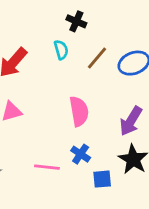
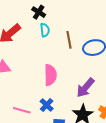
black cross: (76, 21) -> (39, 12), moved
brown line: (97, 58) -> (69, 40), turned -60

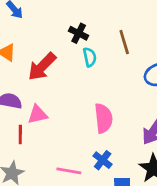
brown line: (69, 40) -> (124, 42), moved

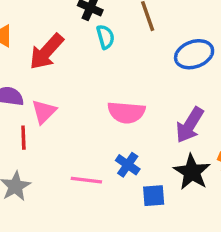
pink triangle: (38, 114) -> (44, 112), turned -30
pink semicircle: (103, 118) -> (126, 112), turned 104

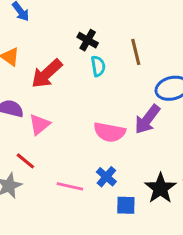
purple arrow: (190, 125) -> (147, 119), moved
red line: (23, 138) -> (25, 161), moved, turned -54

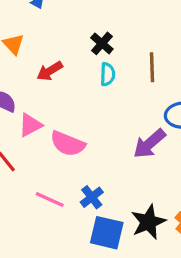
red arrow: (47, 74) -> (50, 71), size x0.7
pink semicircle: (110, 132) -> (68, 144), moved
blue square: (126, 205) -> (107, 233), size x1.5

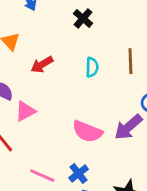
black cross: (102, 43) -> (83, 18), moved
pink semicircle: (68, 144) -> (87, 131), moved

